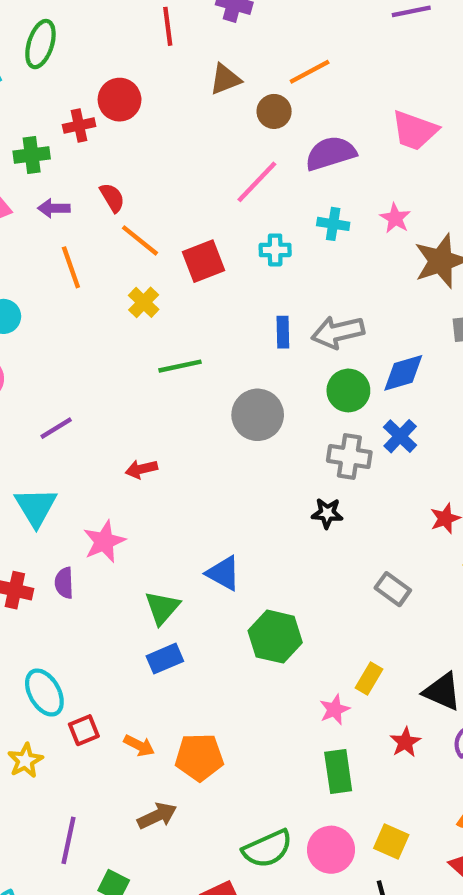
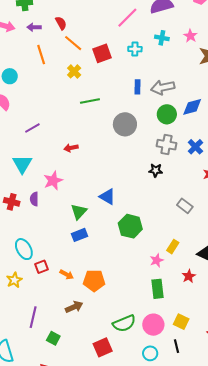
blue cross: (400, 436) -> (195, 147), moved

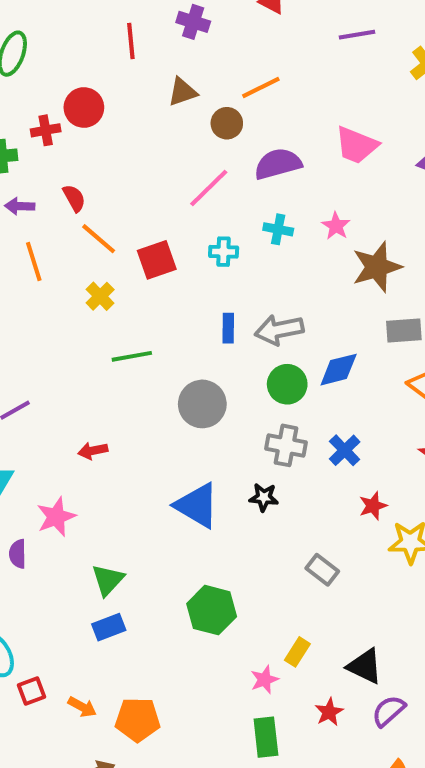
blue triangle: (107, 197) -> (197, 506), moved, size x1.4

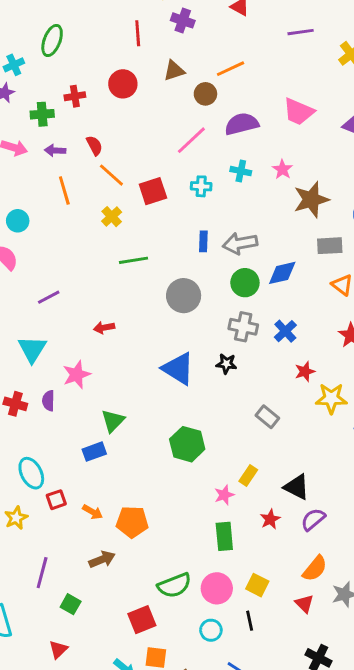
red circle: (84, 108) -> (123, 84), moved
blue rectangle: (109, 627) -> (94, 452), moved

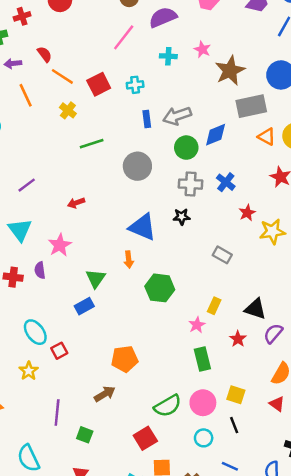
cyan cross: (201, 186) -> (135, 85), moved
gray rectangle: (330, 246) -> (251, 106), size x1.4
orange arrow: (93, 512) -> (129, 260), moved, turned 63

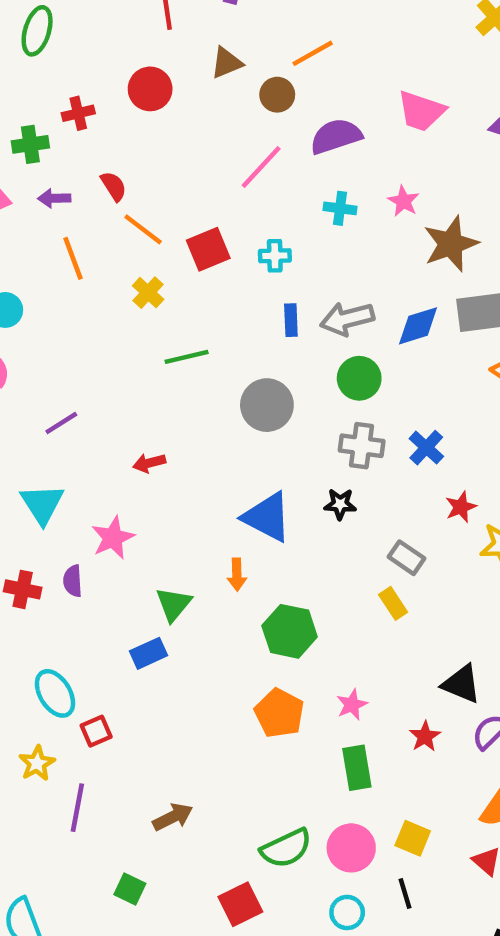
blue diamond: (216, 135) -> (418, 326), moved
gray rectangle: (222, 255) -> (407, 558), moved
yellow rectangle: (214, 306) -> (393, 603), moved, turned -63
orange pentagon: (125, 359) -> (279, 713), moved, turned 30
purple line: (57, 413) -> (77, 808), moved

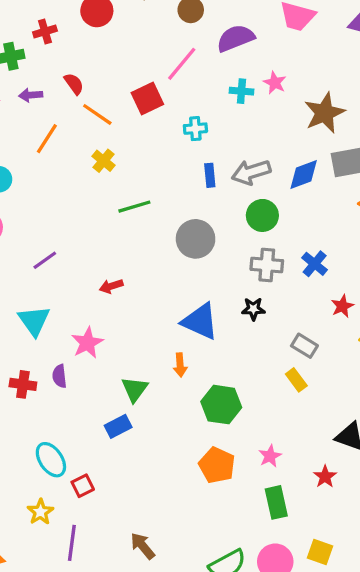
pink star: (403, 201) -> (275, 83), moved
red square: (208, 249) -> (147, 99), moved
orange line: (73, 258) -> (47, 139), turned 56
brown arrow: (173, 817) -> (143, 546), turned -100

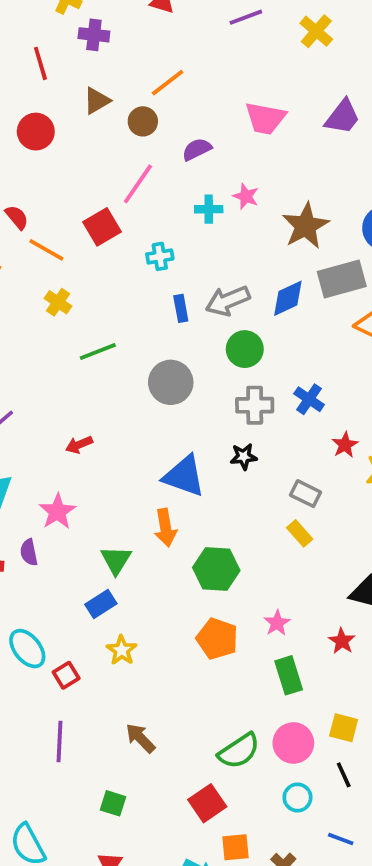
purple semicircle: (236, 38) -> (197, 149), size x0.7
orange arrow: (180, 365) -> (166, 528), size x1.4
yellow star: (40, 512) -> (122, 650), moved

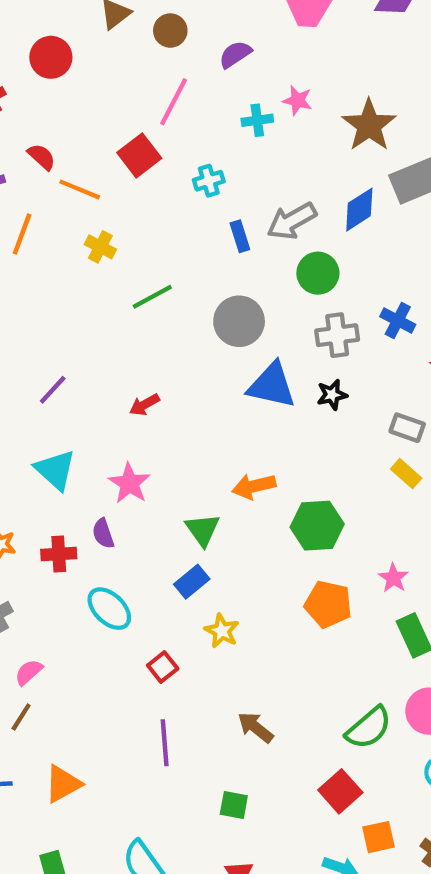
blue triangle: (184, 476) -> (272, 385), moved
orange arrow: (166, 528) -> (254, 486), turned 93
cyan ellipse: (27, 649) -> (109, 609), moved

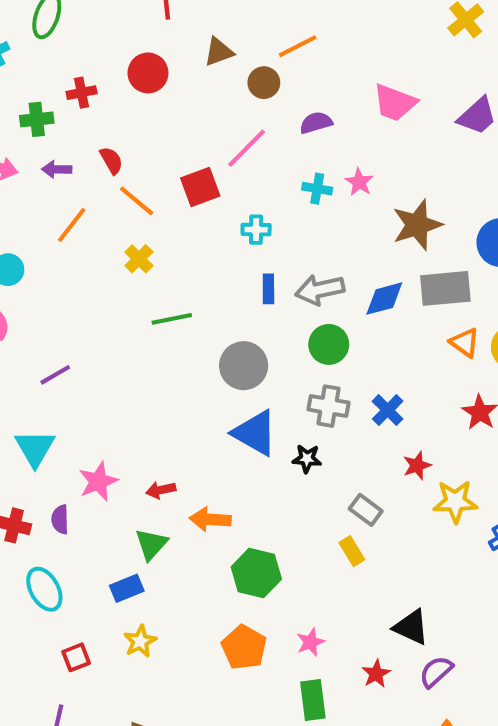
red arrow: (144, 405) -> (161, 490), moved

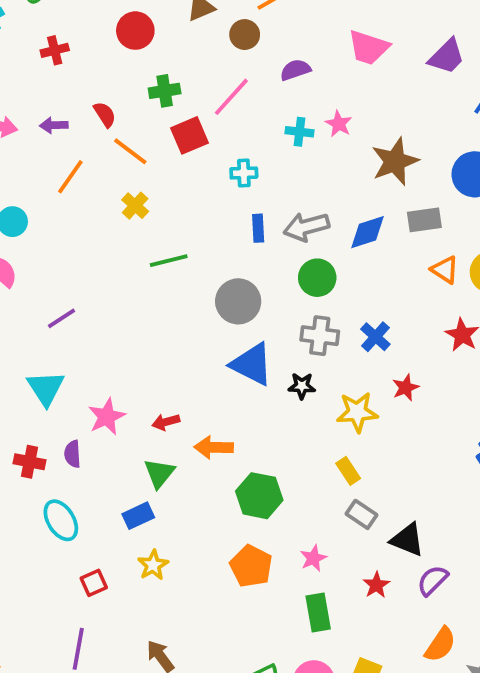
red cross: (82, 93) -> (55, 50), moved
green cross: (37, 119) -> (165, 91), moved
gray rectangle: (445, 288) -> (424, 220), size x0.7
yellow star: (455, 502) -> (357, 412), moved
gray rectangle: (366, 510) -> (362, 514), moved

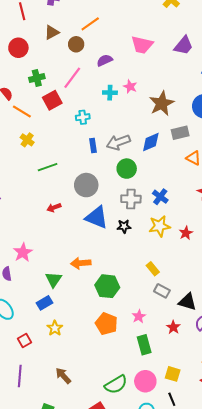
red star: (406, 388) -> (186, 233), moved
yellow star: (357, 412) -> (159, 226), moved
red arrow: (166, 422) -> (54, 208), moved

